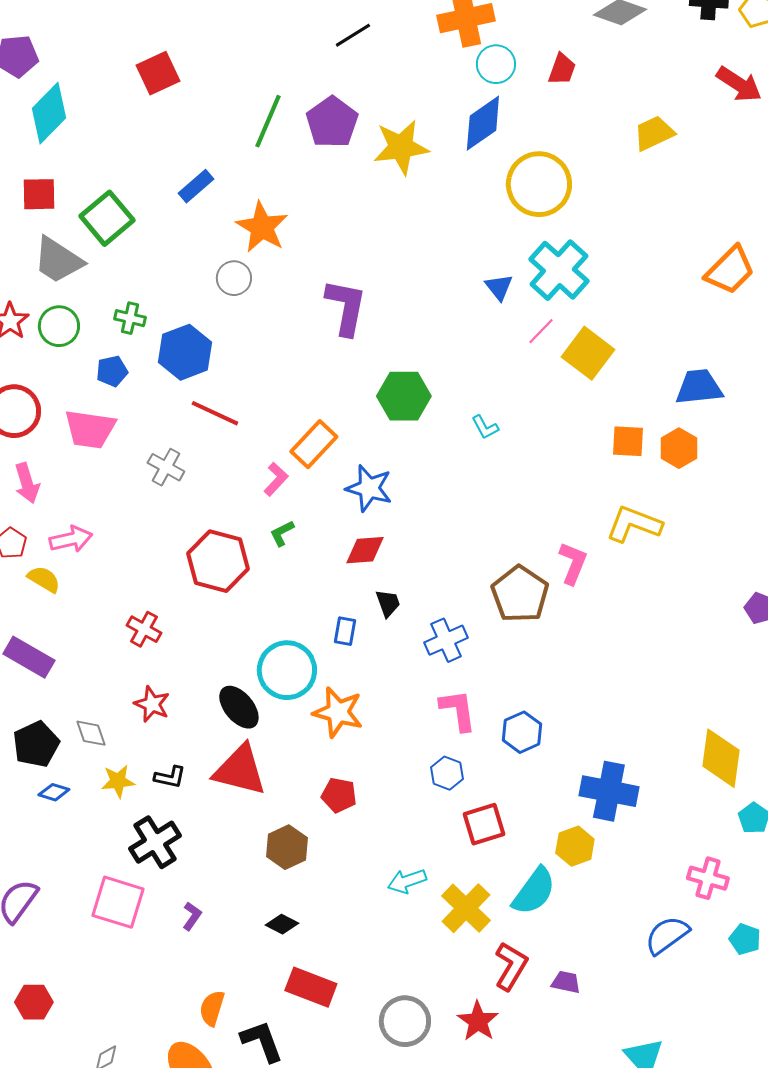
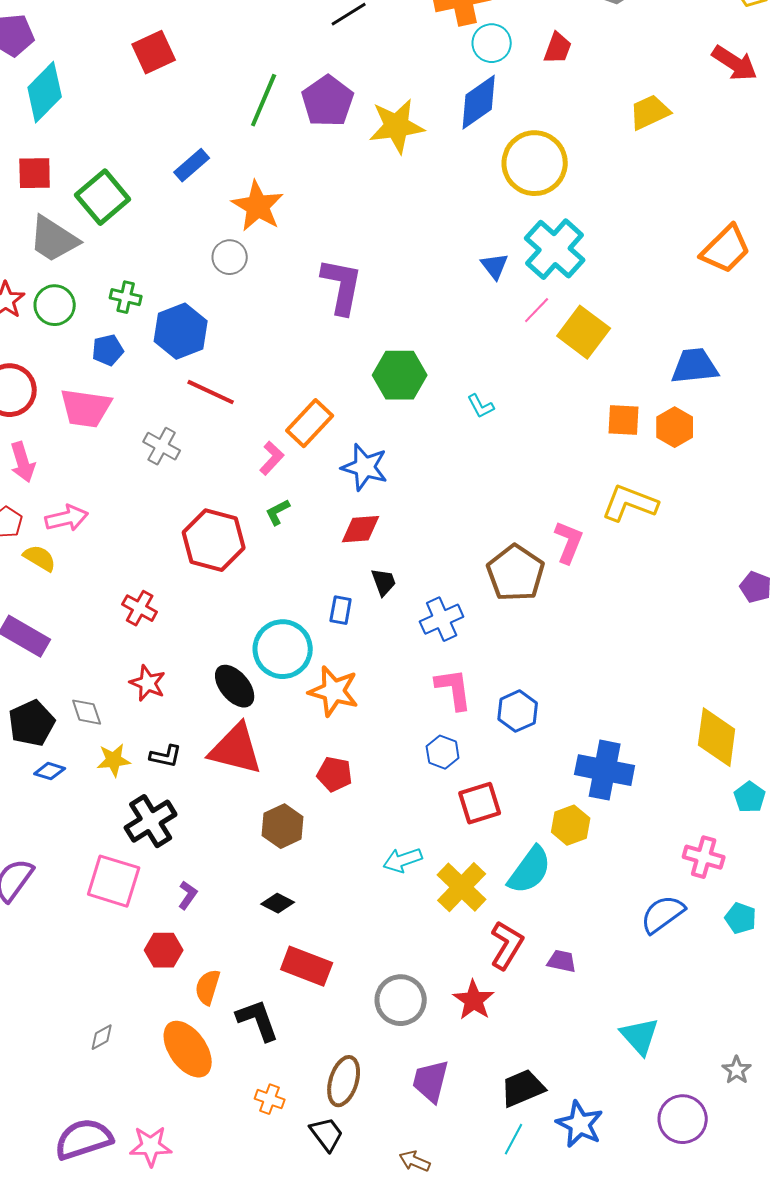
red hexagon: (34, 1002) -> (164, 950), moved

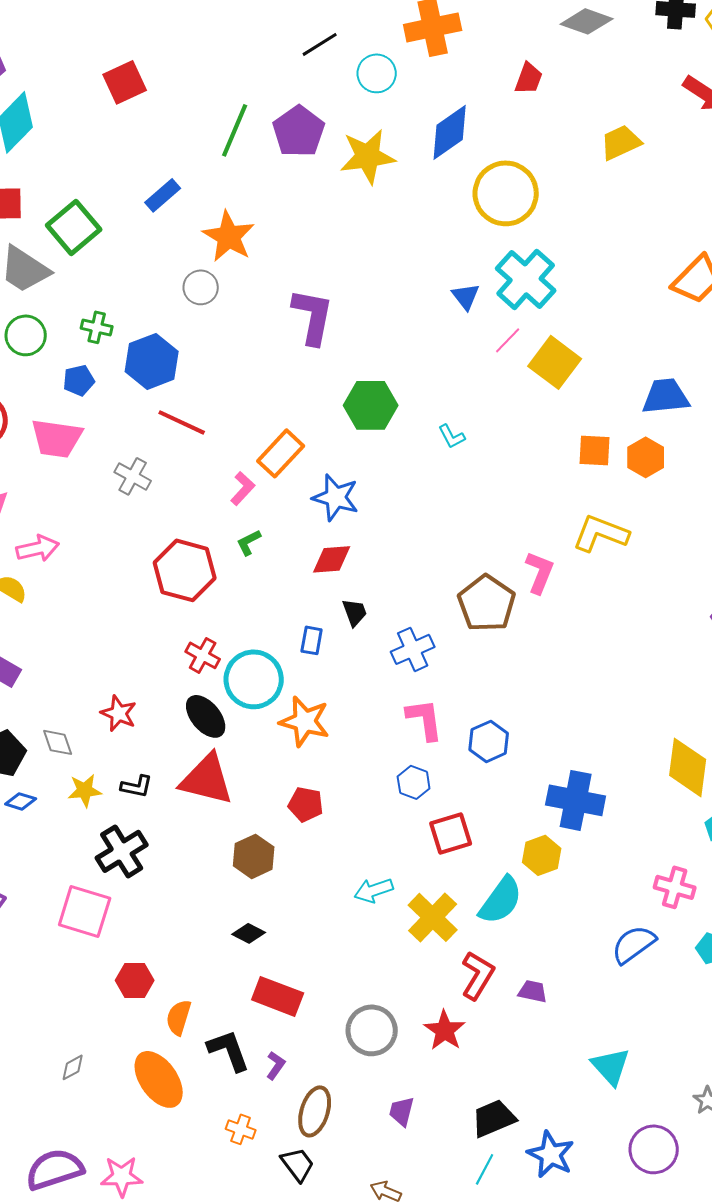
cyan circle: (492, 43) -> (377, 73), moved
red cross: (140, 608) -> (203, 655), moved
purple L-shape: (188, 895) -> (276, 1065), moved
purple trapezoid: (431, 1081) -> (402, 1111), size x0.7

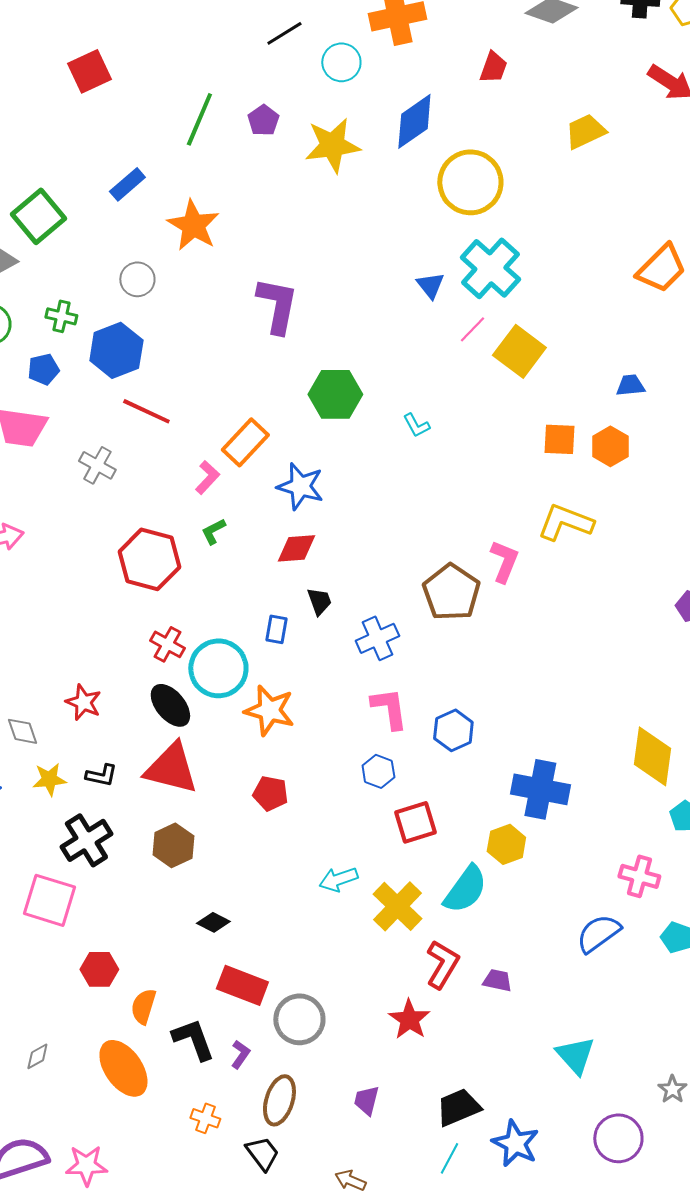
purple pentagon: (299, 131) -> (263, 120), size x0.6
gray circle: (201, 287) -> (137, 279), moved
blue trapezoid: (666, 396) -> (630, 385), size x0.6
brown hexagon: (254, 856) -> (173, 845), moved
gray circle: (372, 1030) -> (299, 1019), moved

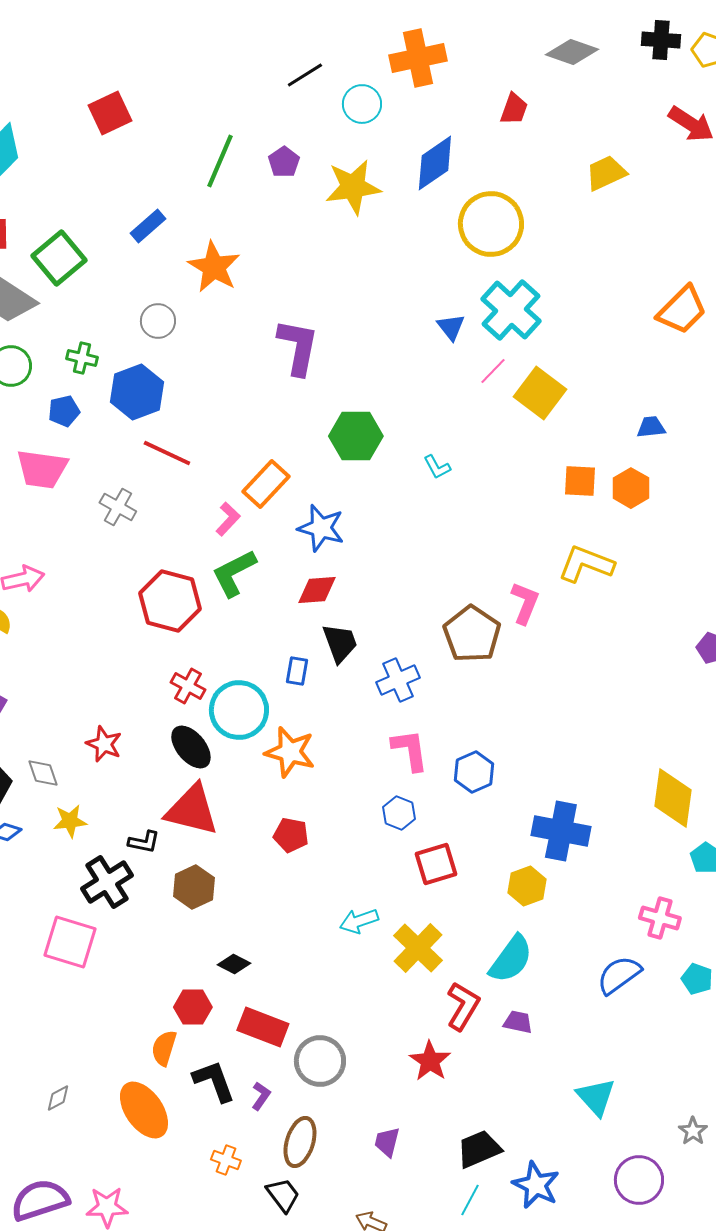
green L-shape: (213, 531) -> (234, 573), size x1.8
black trapezoid: (319, 601) -> (340, 643), size x1.4
black L-shape: (101, 775) -> (144, 842), moved
cyan semicircle: (465, 889) -> (511, 959), moved
red hexagon: (99, 969) -> (193, 1007), moved

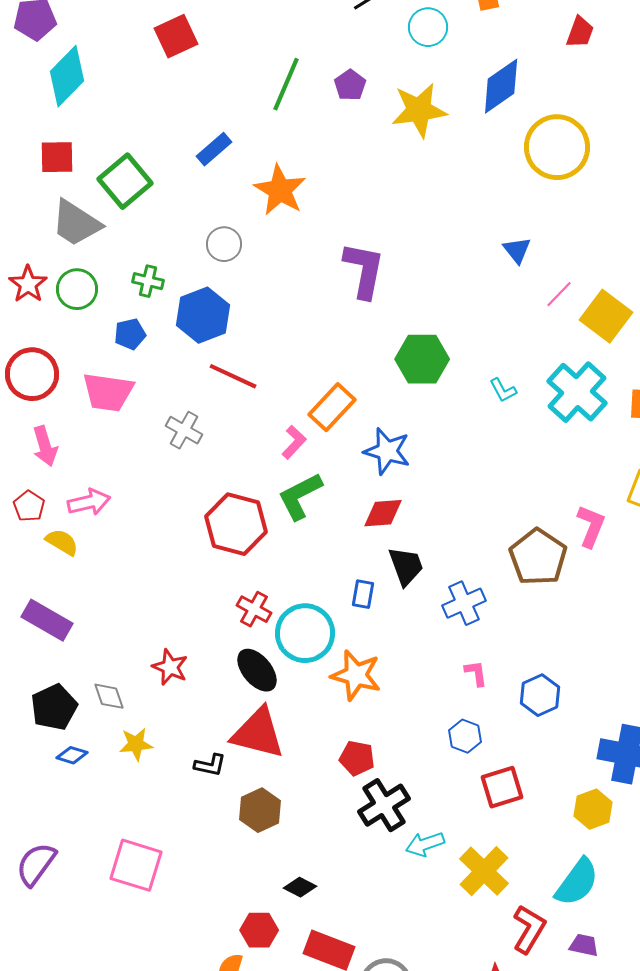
cyan cross: (511, 310) -> (577, 392), moved
pink L-shape: (410, 750) -> (476, 673), size x0.6
black cross: (107, 882) -> (384, 805), moved

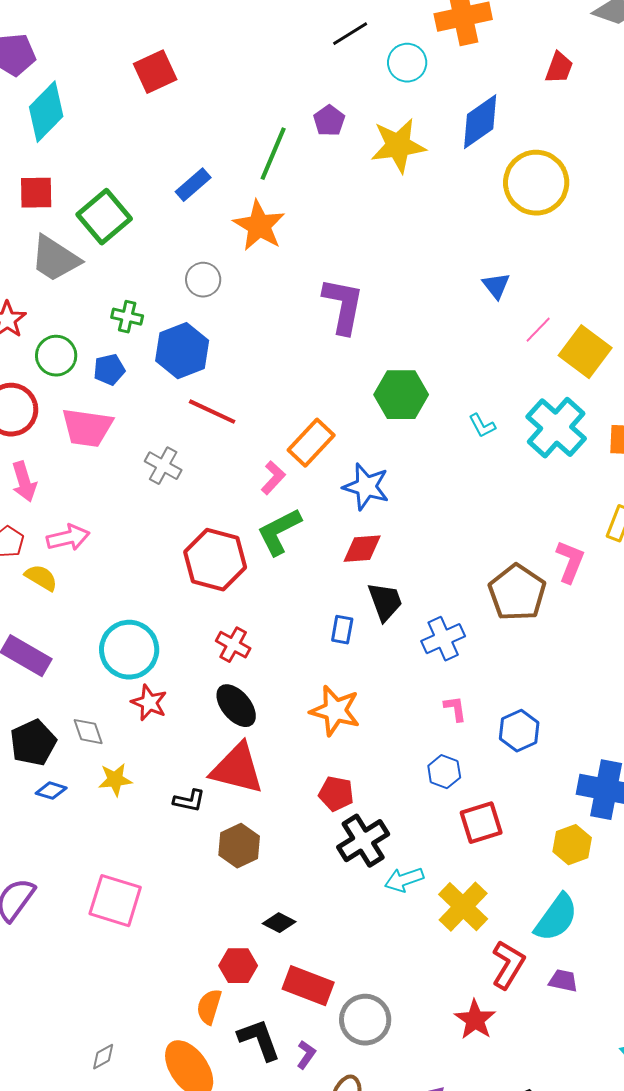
green line: (286, 84) -> (273, 154), moved
green circle: (77, 289) -> (56, 356), moved
cyan circle: (305, 633) -> (129, 650), moved

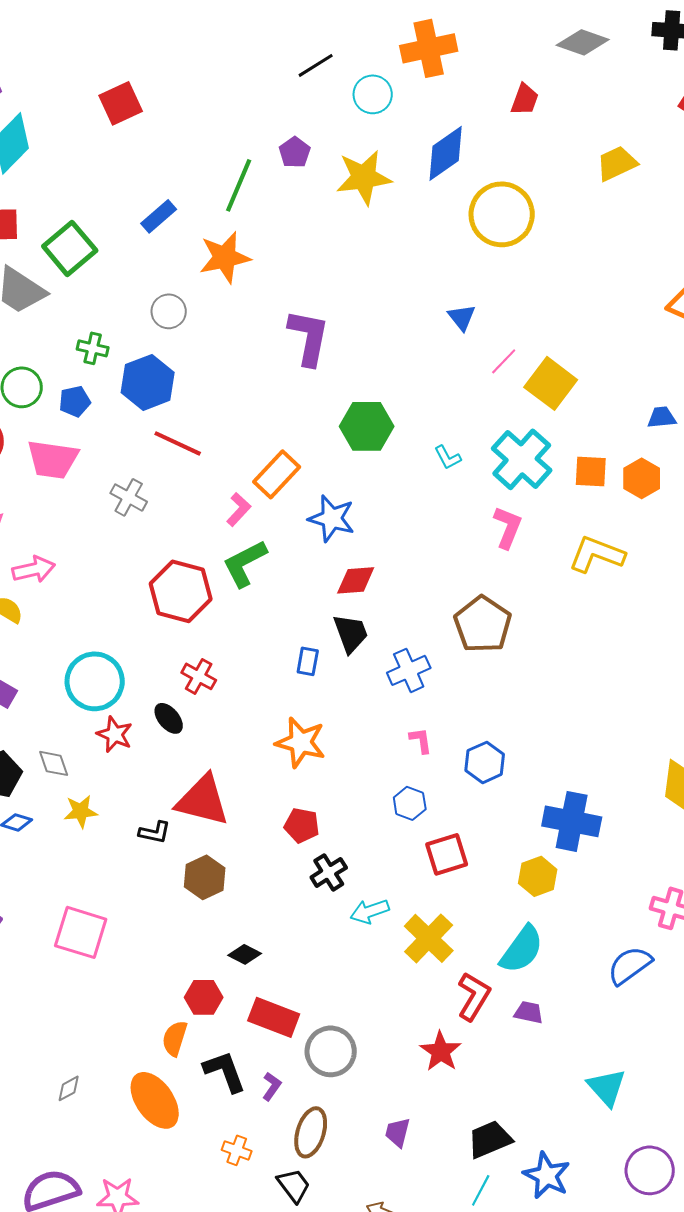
orange star: (259, 226) -> (225, 257), turned 30
red diamond: (362, 549) -> (356, 580), moved
pink L-shape: (570, 562) -> (508, 527), moved
black ellipse: (236, 706) -> (169, 718), moved, size x0.7
black cross: (363, 841) -> (329, 872), size x0.7

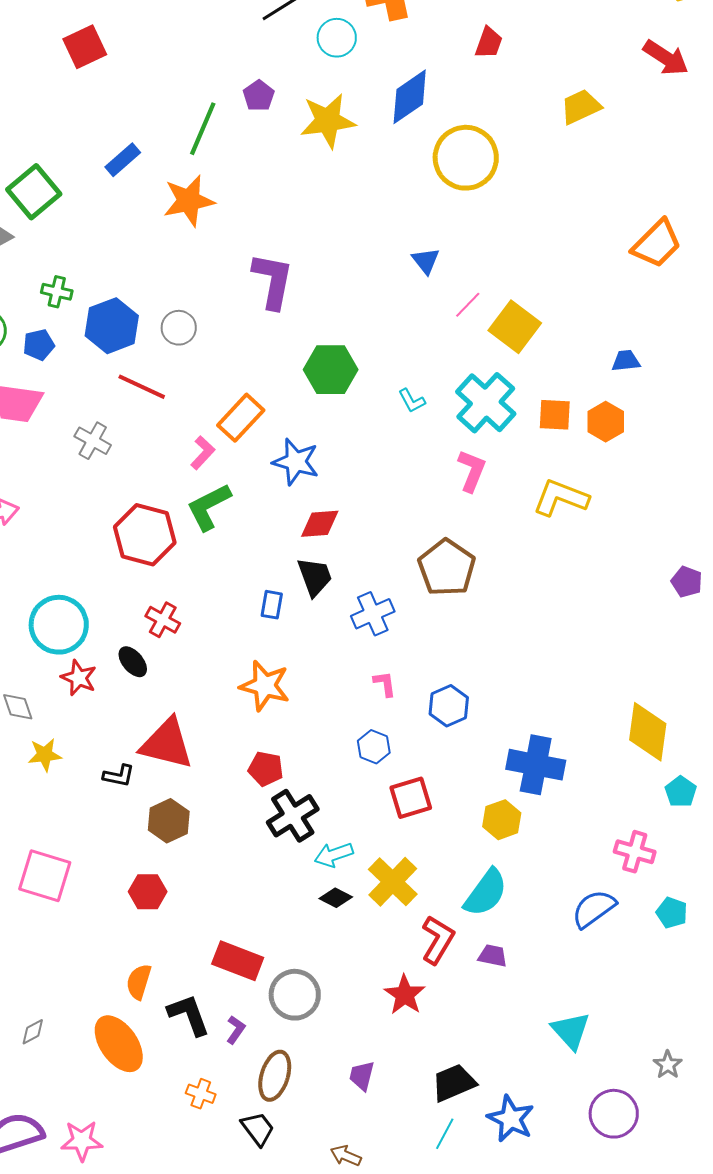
gray circle: (169, 311) -> (179, 328), moved
black cross: (329, 872) -> (293, 816), size x1.4
black diamond: (245, 954) -> (336, 898), moved
red hexagon: (204, 997) -> (148, 892), moved

